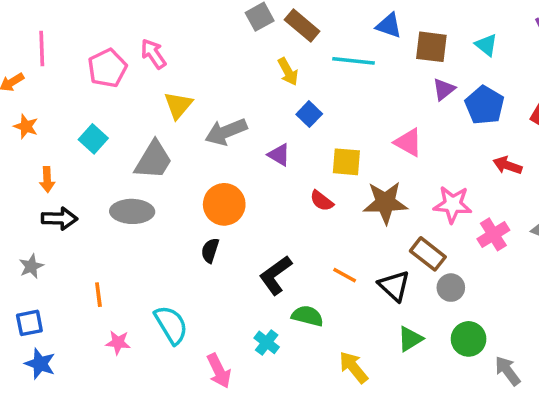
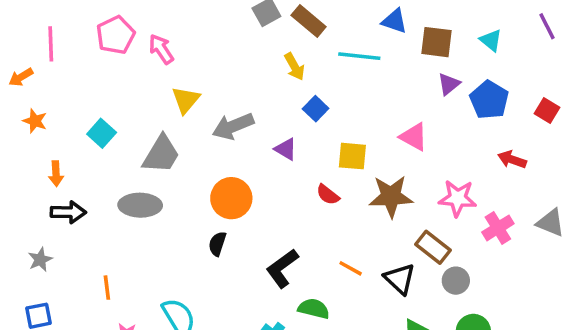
pink pentagon: (107, 68) -> (116, 35), moved

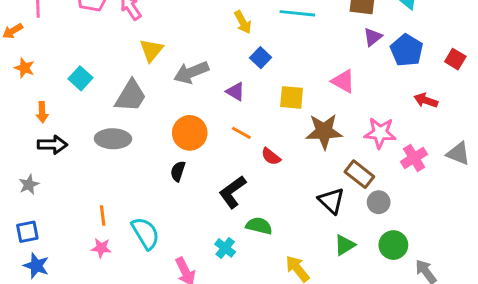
red semicircle: (328, 195) -> (271, 156), moved
orange line: (351, 268) -> (241, 133), moved
orange line: (107, 288) -> (103, 216), moved

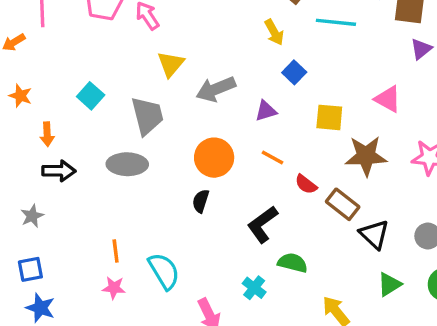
orange star: (24, 68) -> (20, 96), moved
purple triangle: (235, 92) -> (266, 111), turned -48
gray trapezoid: (131, 96) -> (147, 116), turned -45
brown rectangle: (359, 174) -> (343, 204), moved

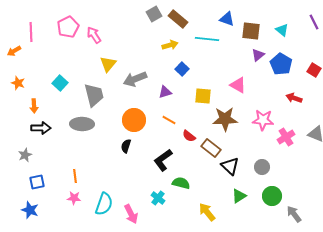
yellow arrow: (274, 32) -> (170, 45), turned -77
blue square: (30, 269) -> (37, 182), moved
cyan semicircle: (164, 271) -> (104, 204), moved, turned 50

